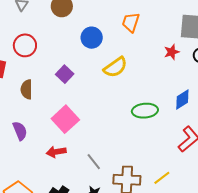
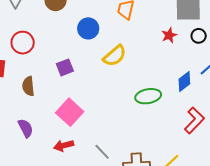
purple square: (65, 74) -> (65, 67), turned 30

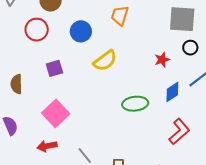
red star: (169, 35) -> (162, 60), moved
red circle: (23, 43) -> (37, 30), moved

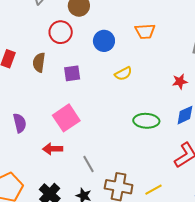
orange trapezoid: (120, 16) -> (145, 31), turned -120
yellow semicircle: (105, 61) -> (123, 74), size x0.7
brown semicircle: (16, 84) -> (39, 62), moved

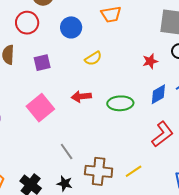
red arrow: (53, 149) -> (81, 96), moved

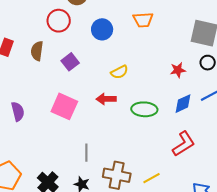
yellow semicircle: (93, 58) -> (119, 72), moved
purple square: (42, 63) -> (70, 62), turned -30
pink square: (40, 108) -> (64, 106), turned -32
gray line: (67, 151) -> (86, 153), turned 30

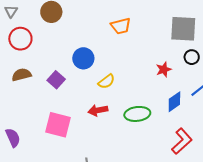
red circle: (59, 21) -> (20, 39), moved
blue circle: (102, 29) -> (83, 58), moved
brown semicircle: (37, 51) -> (22, 75), turned 78

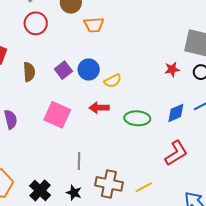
orange trapezoid: (121, 26) -> (94, 25), moved
blue circle: (83, 58) -> (89, 69), moved
red star: (164, 70) -> (172, 69), moved
brown semicircle: (22, 75) -> (29, 72), moved, turned 90

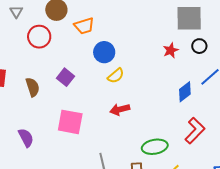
red circle: (36, 23) -> (39, 37), moved
blue circle: (89, 69) -> (104, 52), moved
red arrow: (99, 108) -> (120, 109), moved
green ellipse: (137, 118) -> (155, 147), moved

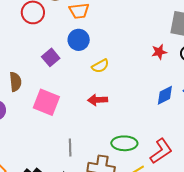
blue circle: (104, 52) -> (79, 40), moved
brown semicircle: (33, 87) -> (15, 82), moved
red L-shape: (195, 131) -> (161, 151), moved

